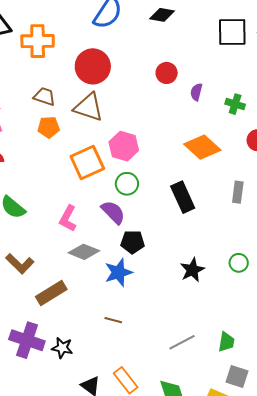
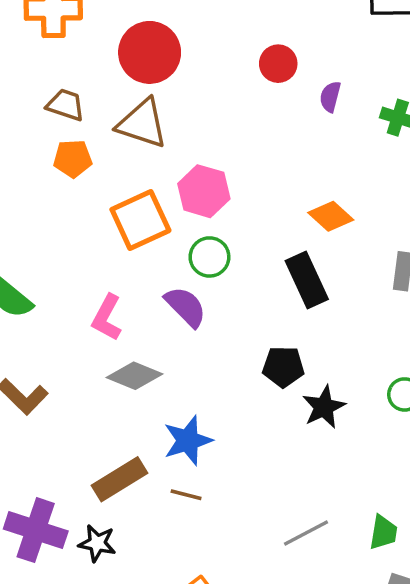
orange diamond: (202, 147) -> (331, 216), moved, size x0.7
black pentagon: (132, 242) -> (283, 367), moved
blue star: (118, 272) -> (188, 441), moved
brown rectangle: (51, 293) -> (119, 479), moved

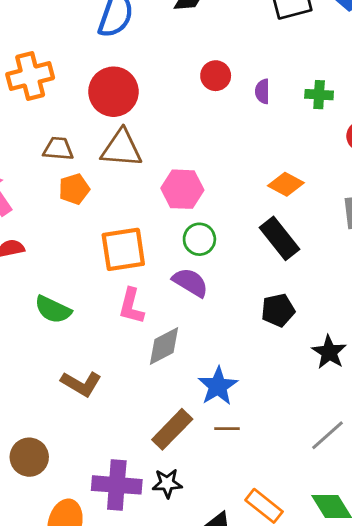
orange square: (140, 220) -> (123, 249), moved, turned 30
gray diamond: (135, 376) -> (164, 346), turned -36
black star: (324, 407) -> (329, 352), moved

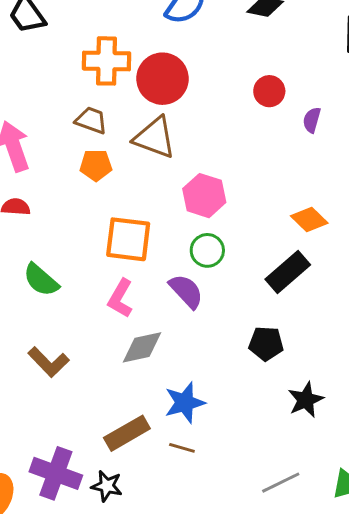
orange cross: (30, 76) -> (106, 61), moved
black rectangle: (279, 238) -> (288, 272), turned 72

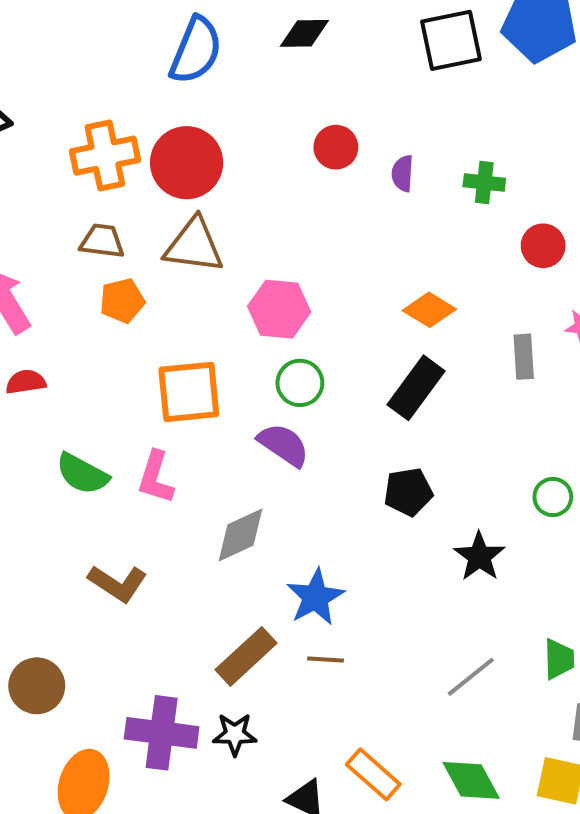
pink L-shape: (120, 298) -> (156, 477), moved

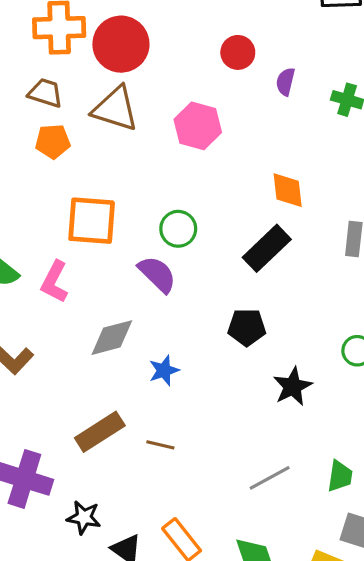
pink hexagon: (279, 309) -> (198, 126), moved
orange diamond: (429, 310) -> (288, 190), turned 42
blue star: (315, 597) -> (164, 370), moved, size x0.7
black star: (235, 734) -> (84, 517), moved

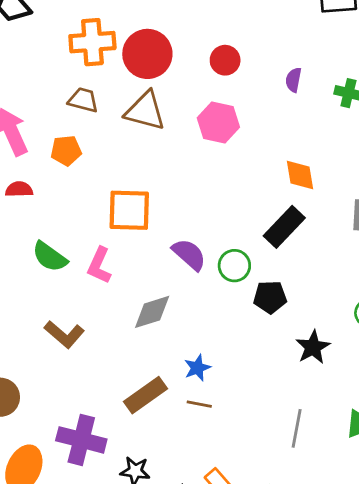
red circle: (238, 52) -> (225, 60), moved
orange pentagon: (53, 141) -> (66, 151), moved
green circle: (178, 229) -> (234, 266), moved
blue star: (164, 370) -> (197, 368), moved
gray line: (270, 478) -> (297, 428), turned -48

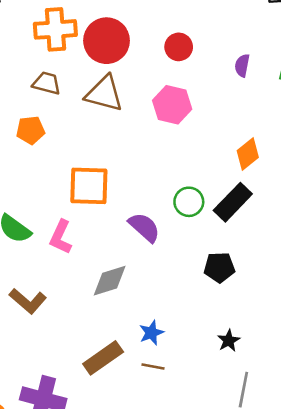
orange diamond: (300, 175) -> (248, 154), turned 60
green circle: (234, 266) -> (189, 202), moved
black star: (313, 347) -> (229, 341), moved, size x0.7

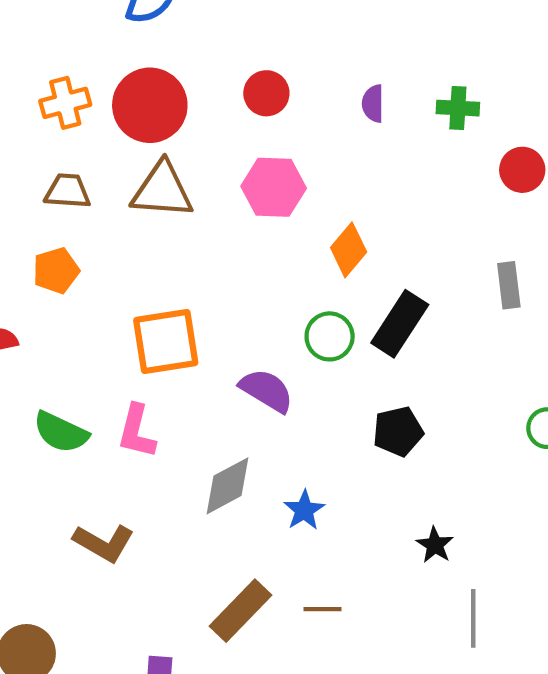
orange cross: (55, 29) -> (65, 103), size x0.7
orange diamond: (248, 154) -> (349, 250), moved
blue star: (151, 333) -> (304, 510), moved

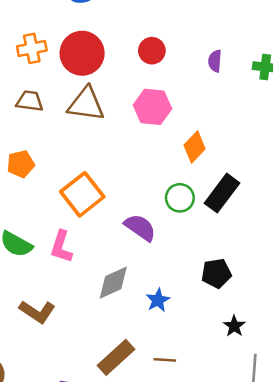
orange pentagon: (56, 270) -> (21, 164), moved
orange square: (166, 341) -> (82, 194), turned -33
black pentagon: (398, 431) -> (216, 273), moved

